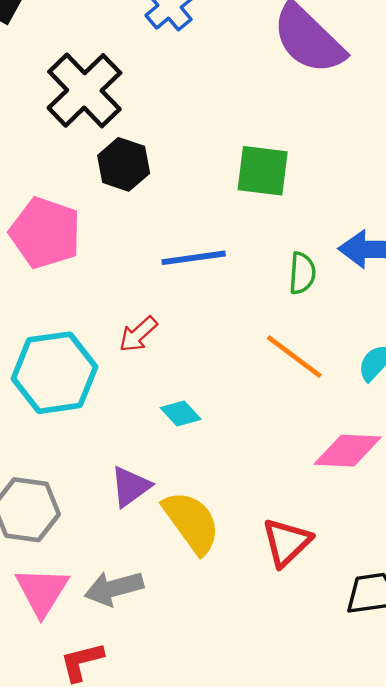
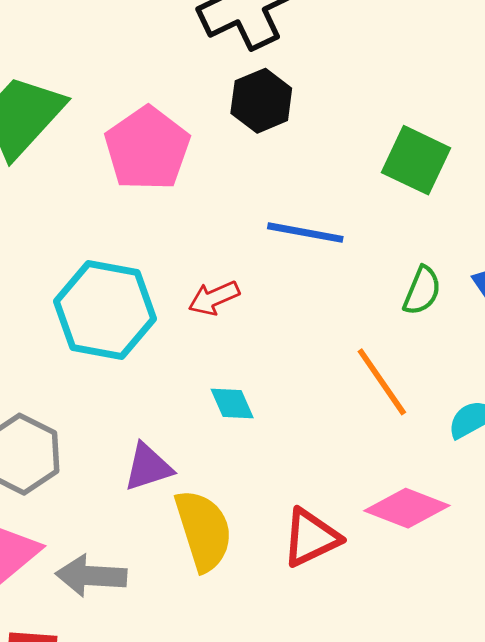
red triangle: (287, 542) -> (311, 538), moved

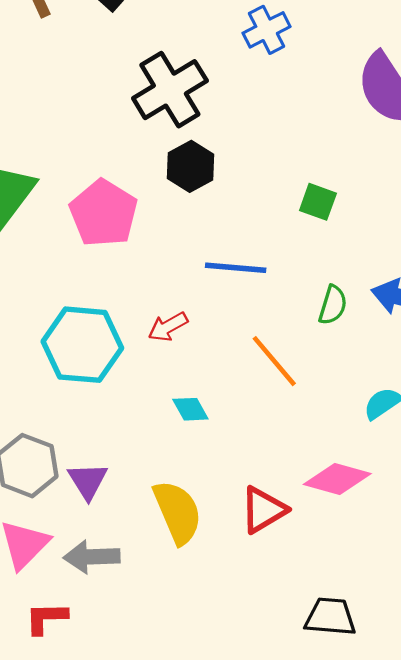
green square: (416, 160) -> (318, 202), size x0.7
orange line: (382, 382) -> (274, 361), moved
purple triangle: (148, 467) -> (88, 481), moved, turned -39

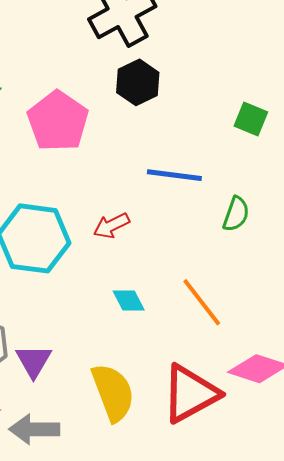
green semicircle: (333, 305) -> (236, 214), moved
orange line: (274, 361) -> (202, 302), moved
red triangle: (263, 510) -> (190, 394), size x1.4

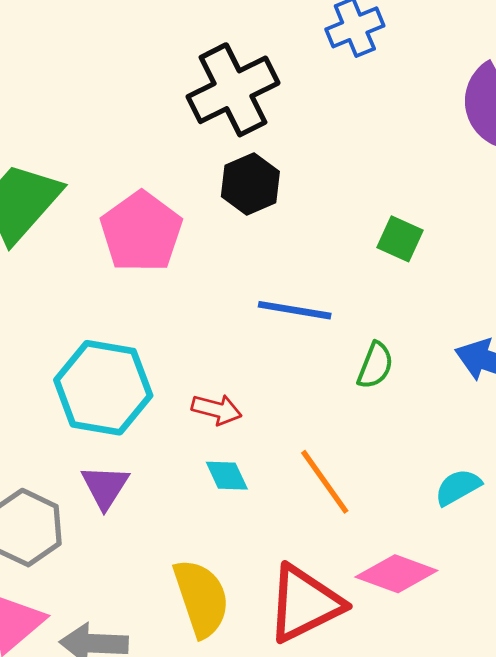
red arrow: (111, 226) -> (217, 409), moved, turned -141
purple triangle: (34, 361) -> (105, 487), moved

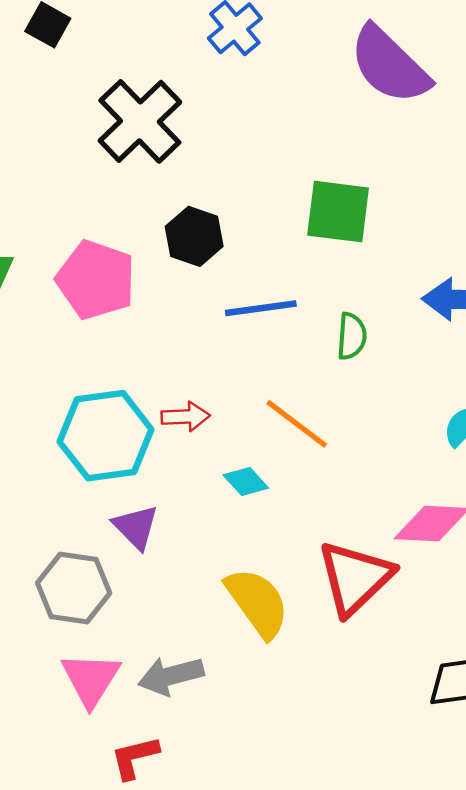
black hexagon: (250, 184) -> (194, 236), moved
green square: (400, 239) -> (338, 212), size x1.6
red arrow: (217, 409) -> (186, 417), moved
orange line: (325, 482) -> (297, 424), moved

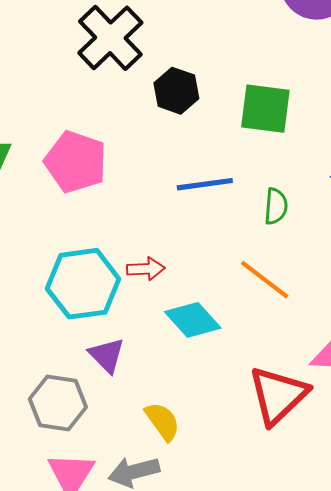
black hexagon: (194, 236) -> (176, 91), moved
orange line: (297, 424) -> (265, 280), moved
cyan diamond: (246, 482) -> (193, 320), size x1.6
yellow semicircle: (257, 603) -> (162, 421), moved, size x0.7

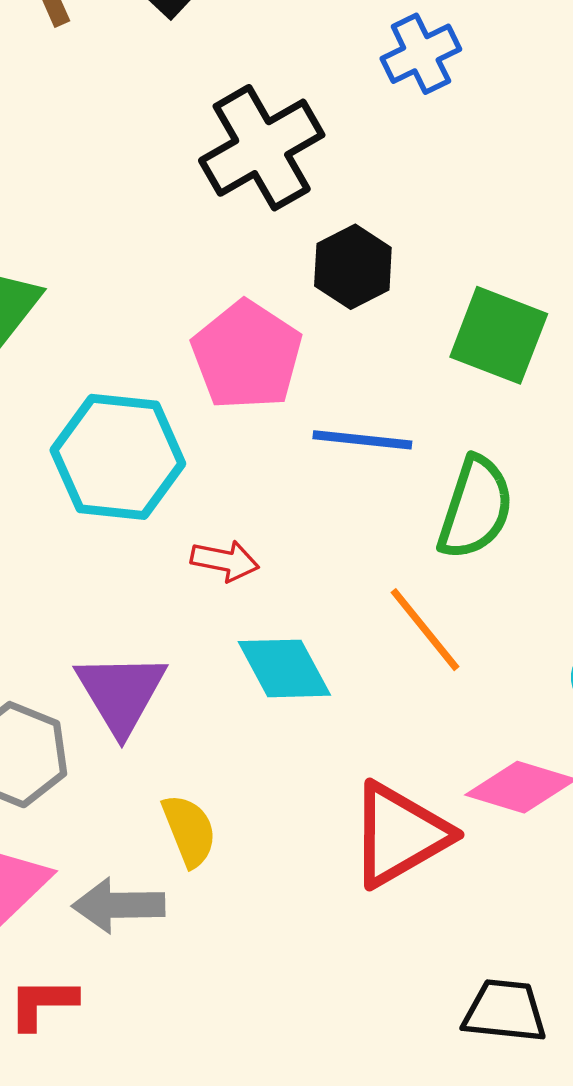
pink pentagon: (76, 162) -> (247, 355), moved
green semicircle: (276, 206) -> (475, 508), size x1.6
cyan hexagon: (83, 284) -> (118, 457), moved
purple triangle: (107, 355) -> (121, 693), size x1.4

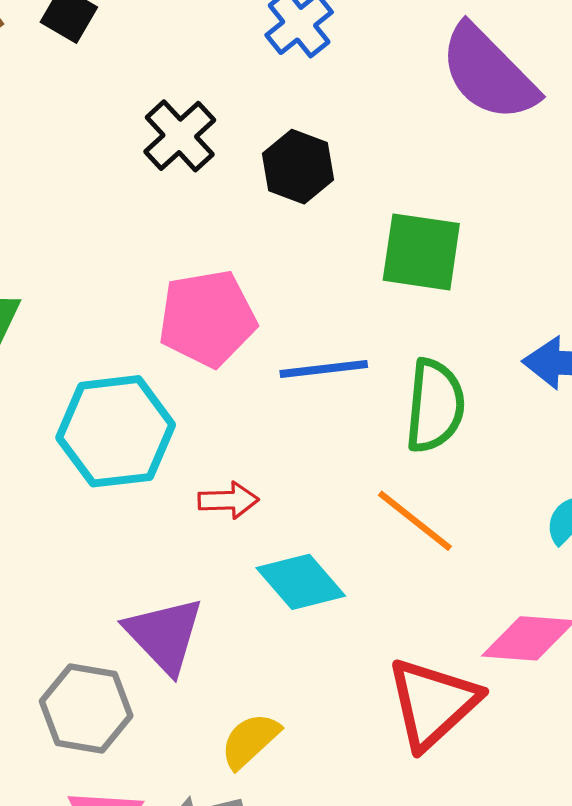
black cross: (262, 148) -> (180, 136), size x0.7
black hexagon: (353, 267) -> (298, 167), moved
pink pentagon: (247, 355) -> (207, 318), turned -30
yellow semicircle: (189, 830) -> (250, 741), turned -98

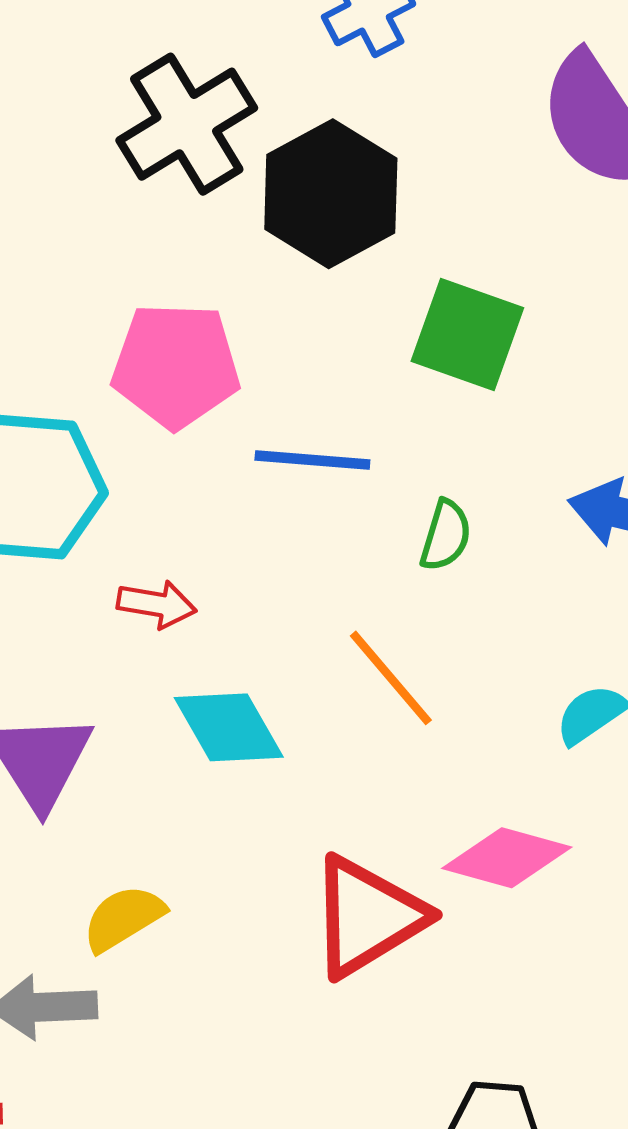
black cross: (180, 136) -> (187, 124), size x1.4
black hexagon: (298, 167) -> (331, 194), size x1.5
green semicircle: (435, 406) -> (446, 535), size x0.6

